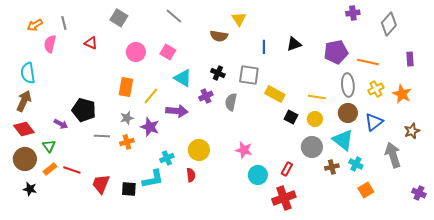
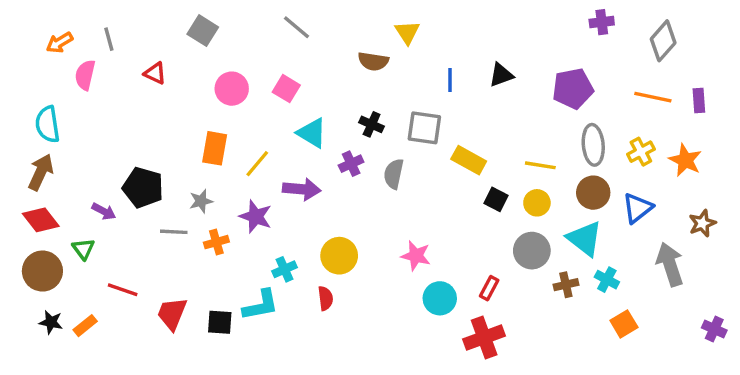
orange line: (368, 62) -> (653, 97), moved
gray star: (127, 118) -> (201, 201), moved
orange rectangle: (50, 169) -> (85, 326), moved

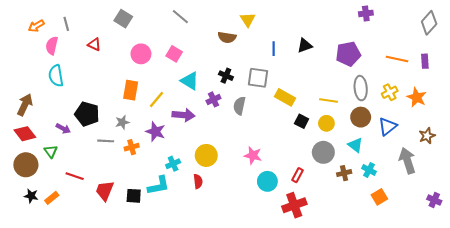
gray diamond: (663, 41) -> (429, 23), moved
cyan semicircle: (48, 124) -> (56, 76), moved
cyan triangle: (585, 239) -> (355, 145), size x0.7

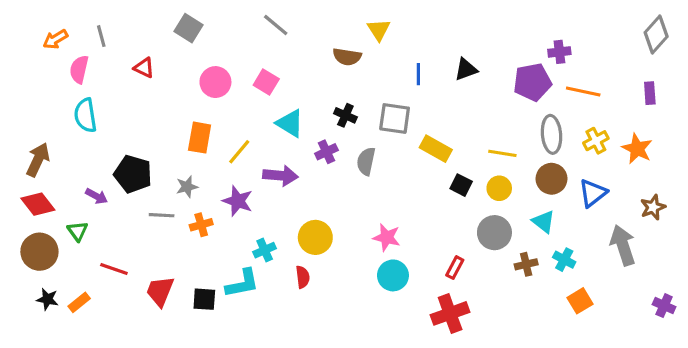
purple cross: (366, 13) -> (559, 52), moved
orange line: (397, 59) -> (583, 92), moved
cyan circle: (267, 181) -> (393, 275), moved

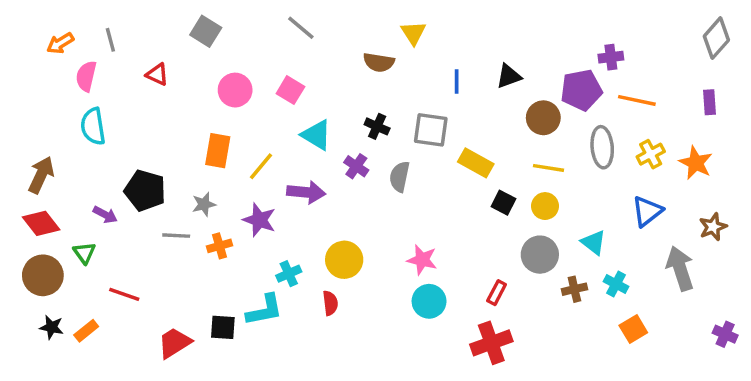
purple cross: (326, 152) -> (356, 166), turned -30
brown circle: (552, 179) -> (543, 118), moved
red trapezoid: (160, 291) -> (174, 343), moved, turned 36

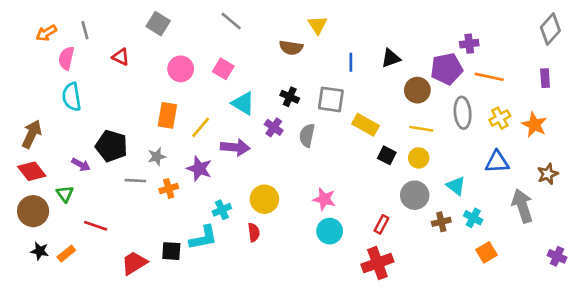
blue triangle: (647, 211) -> (497, 162), turned 35

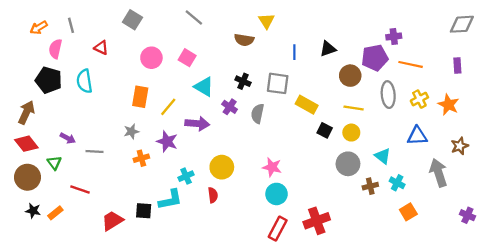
gray diamond: (550, 29) -> (462, 24), turned 45
cyan semicircle: (72, 97) -> (84, 81), moved
black pentagon: (112, 146) -> (49, 80), moved
gray line: (135, 181) -> (94, 152), moved
red rectangle: (381, 224) -> (278, 229), moved, size x1.5

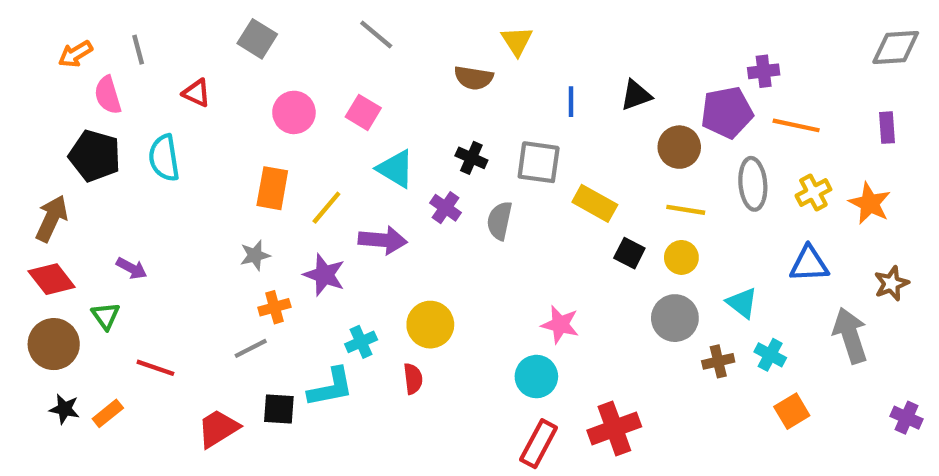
pink semicircle: (55, 49) -> (108, 95), turned -30
gray line: (94, 152) -> (251, 348), moved, turned -30
pink star: (272, 167) -> (560, 325), moved

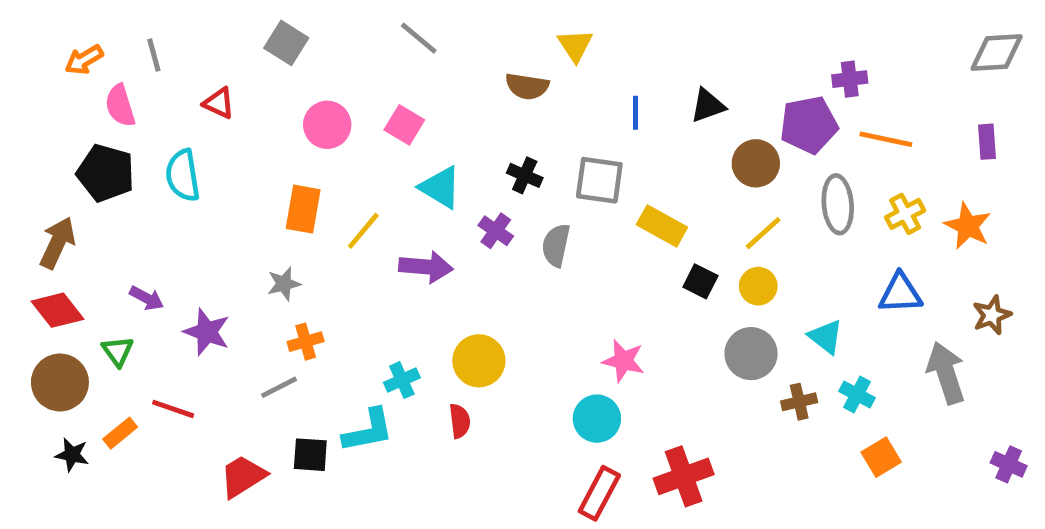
yellow line: (686, 210) -> (763, 233), turned -51
purple star: (324, 275) -> (207, 332), moved
orange rectangle: (108, 413) -> (120, 433), moved

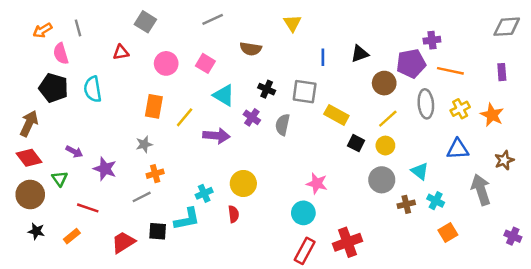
gray line: (419, 38) -> (213, 19), turned -65
brown semicircle: (527, 86) -> (251, 49), moved
red triangle: (219, 103) -> (121, 52), moved, turned -35
orange rectangle: (120, 433) -> (72, 236), moved

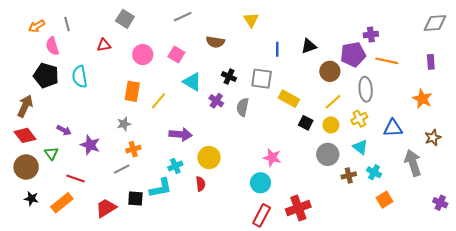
yellow cross: (460, 109) -> (359, 119), moved
purple arrow: (216, 136) -> (181, 134), moved
orange rectangle: (72, 236) -> (62, 203), size x1.5

